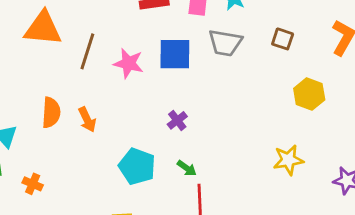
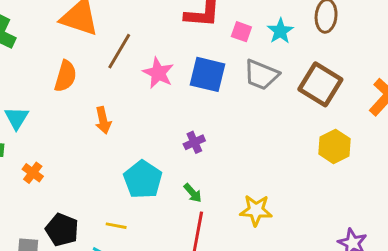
brown square: (283, 39) -> (320, 84), size x1.8
orange semicircle: (51, 113) -> (65, 76), moved
yellow star: (288, 160) -> (256, 210), moved

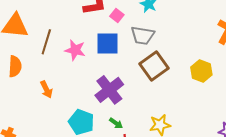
pink square: (241, 32) -> (117, 16), moved, turned 32
brown square: (320, 84) -> (154, 66), moved, turned 36
purple cross: (194, 142) -> (109, 90), size x2.0

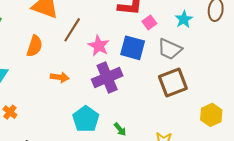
yellow hexagon: (201, 71) -> (211, 115), moved
orange arrow: (46, 89) -> (60, 77), turned -72
purple cross: (109, 90) -> (107, 78), moved

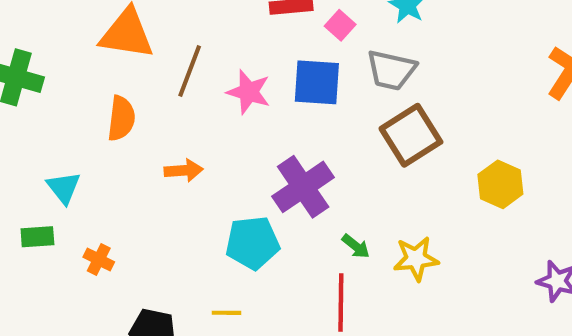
purple cross: (107, 78) -> (303, 187), moved
cyan pentagon: (86, 119) -> (252, 243), turned -30
green arrow: (120, 129) -> (356, 246), moved

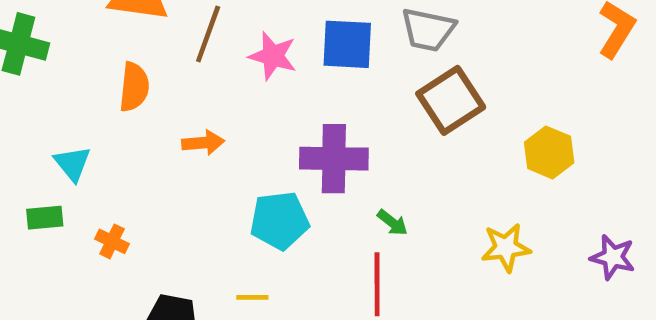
purple cross: (303, 187) -> (334, 159), turned 36
yellow star: (416, 259) -> (506, 248), moved

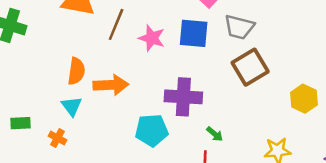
orange semicircle: (134, 87) -> (76, 71), moved
orange arrow: (203, 143) -> (111, 85), size x1.5
cyan triangle: (72, 164) -> (72, 106), moved

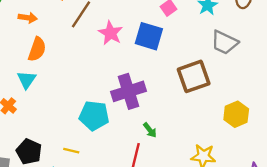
gray trapezoid: (239, 27) -> (224, 42), moved
orange arrow: (111, 85) -> (28, 18), moved, size x0.6
purple cross: (183, 97) -> (129, 91), turned -32

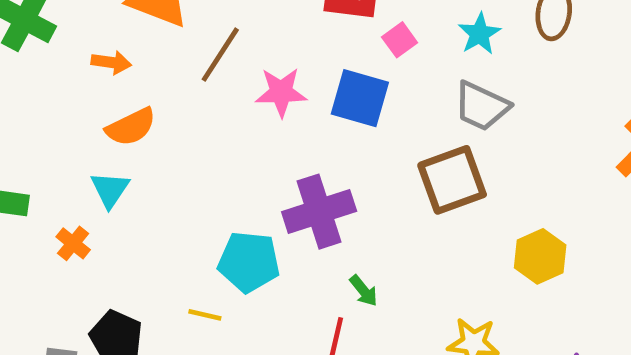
pink star: (111, 33) -> (281, 92), turned -30
gray trapezoid: (224, 42) -> (481, 106), moved
orange semicircle: (37, 49) -> (131, 127), turned 45
yellow line: (71, 151) -> (205, 315), moved

